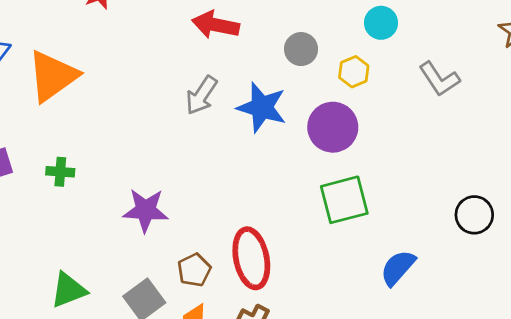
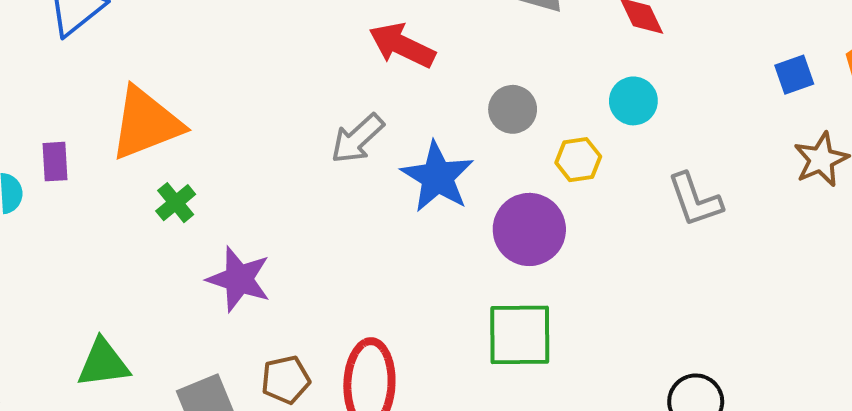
orange triangle: (53, 76) -> (146, 123), moved
green cross: (60, 172) -> (176, 203), moved, turned 32

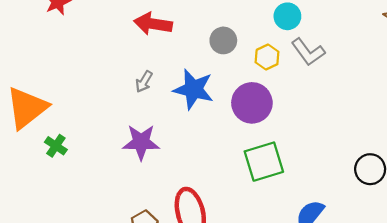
gray arrow: (357, 139) -> (144, 82), size x0.7
gray L-shape: (695, 200) -> (308, 52), moved
purple star: (239, 279) -> (141, 142), moved

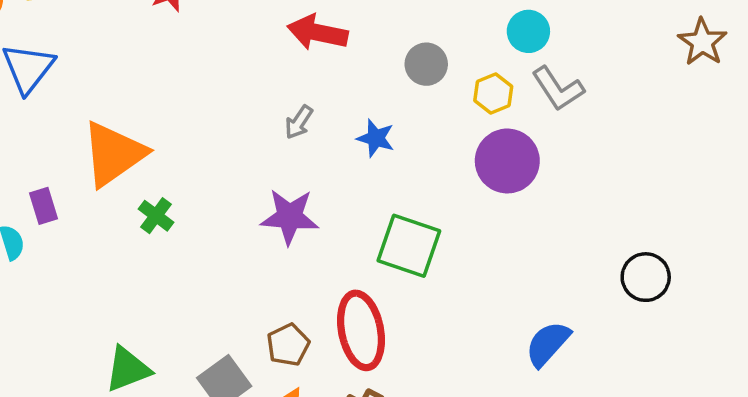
blue star: (194, 89) -> (376, 138), size x0.6
purple circle: (252, 103) -> (507, 161), moved
green square: (264, 162) -> (409, 246), moved, turned 33

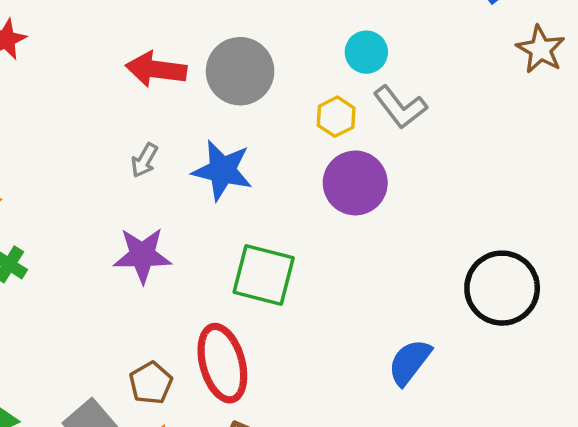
gray circle: (426, 64) -> (240, 71), moved, size x1.6
blue star: (376, 138) -> (222, 170), size x1.6
black circle: (646, 277) -> (502, 288), size x1.5

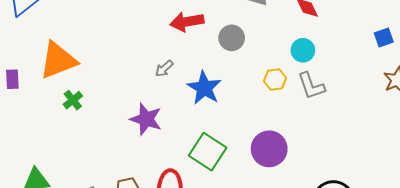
red arrow: (156, 69) -> (187, 22), turned -36
gray circle: (240, 71) -> (232, 38), size x0.7
purple circle: (355, 183) -> (269, 149), moved

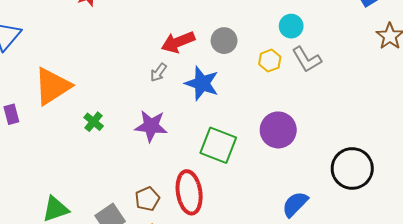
red arrow: (187, 22) -> (178, 42), moved
gray circle: (232, 38) -> (224, 41), moved
green cross: (73, 100) -> (94, 122), moved

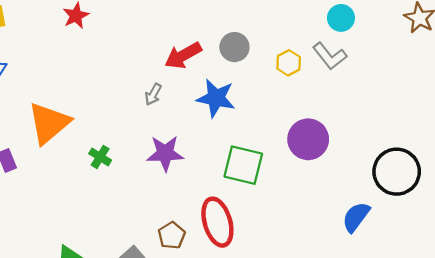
cyan circle: (291, 26) -> (341, 18), moved
gray arrow: (158, 72) -> (153, 94), moved
blue semicircle: (295, 204) -> (356, 217), moved

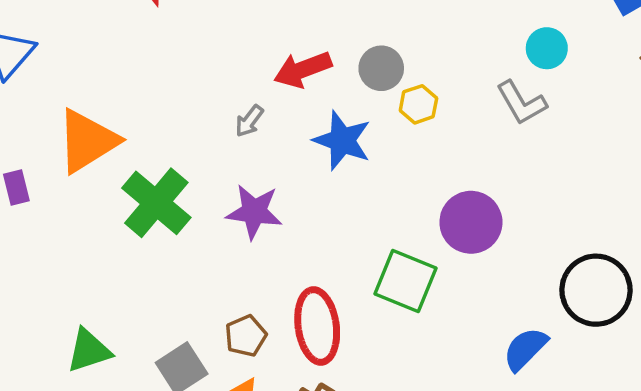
yellow hexagon: (289, 63) -> (418, 104), moved
green cross: (100, 157) -> (156, 203), size x2.0
green square: (243, 165) -> (406, 281), moved

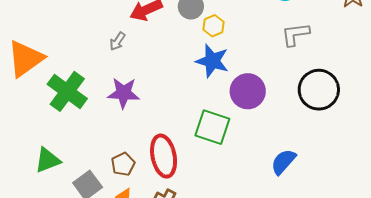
gray L-shape: (521, 103) -> (295, 34), moved, turned 116
blue star: (342, 140) -> (212, 61), moved
black circle: (596, 290) -> (319, 90), moved
green triangle: (89, 351) -> (48, 160), moved

